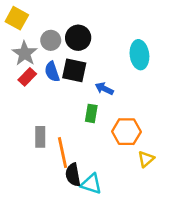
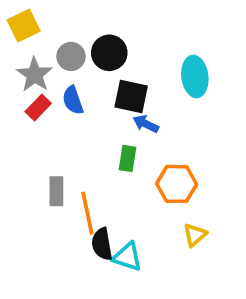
yellow square: (17, 18) -> (24, 25), turned 35
black square: (74, 70) -> (131, 97), moved
yellow triangle: (146, 159) -> (195, 235), moved

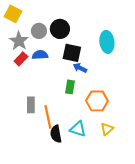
yellow square: (24, 25) -> (13, 14), turned -36
blue semicircle: (73, 100) -> (40, 55), turned 105
cyan triangle: (127, 257) -> (78, 129), moved

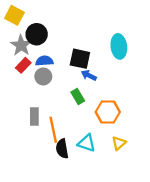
black circle: (60, 29) -> (37, 34), moved
gray circle: (39, 31) -> (43, 76), moved
green rectangle: (70, 87) -> (78, 96), turned -40

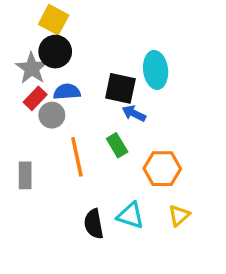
yellow square: (14, 15) -> (54, 20), moved
cyan ellipse: (119, 46) -> (156, 70), moved
gray circle: (43, 76) -> (52, 115), moved
gray rectangle: (34, 116) -> (25, 175), moved
orange line: (53, 130) -> (77, 157), moved

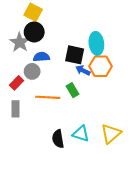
red rectangle: (35, 98) -> (17, 83), moved
orange line: (77, 157) -> (48, 97), turned -75
orange hexagon: (162, 169) -> (101, 66), moved
yellow triangle: (179, 215) -> (111, 134), size x1.5

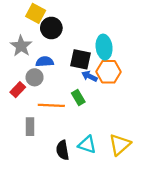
black circle: (34, 32) -> (51, 28), moved
gray rectangle: (15, 109) -> (30, 127), moved

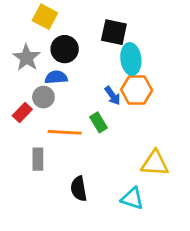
black circle: (51, 28) -> (65, 49), moved
black square: (80, 59) -> (114, 32), moved
blue arrow: (89, 76) -> (113, 96), turned -152
cyan triangle: (87, 145) -> (132, 199), moved
yellow triangle: (120, 145) -> (155, 163), moved, turned 45

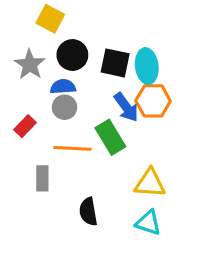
black square: (114, 32) -> (115, 63), moved
blue arrow: (113, 96) -> (126, 107), size x1.4
gray circle: (43, 97) -> (65, 107), moved
green rectangle: (98, 122) -> (110, 137), size x1.5
yellow triangle: (155, 163) -> (150, 183), moved

